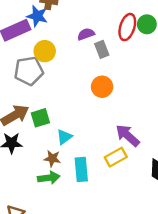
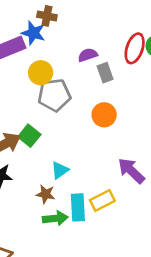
gray pentagon: (29, 71) -> (54, 95), moved
green square: (40, 118) -> (29, 136), moved, turned -36
yellow rectangle: (116, 157) -> (102, 200), moved
green arrow: (49, 178) -> (55, 218), moved

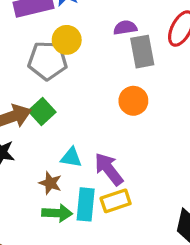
gray rectangle: (105, 73) -> (142, 52), size x1.4
gray pentagon: (54, 95) -> (48, 61), moved
cyan triangle: (60, 170) -> (71, 158), turned 36
purple arrow: (131, 171) -> (109, 169), moved

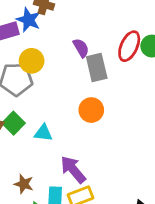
purple semicircle: (125, 28) -> (81, 48), turned 72
cyan triangle: (71, 158) -> (43, 133), moved

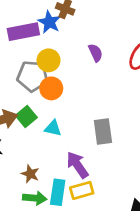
gray rectangle: (97, 68) -> (103, 131), moved
orange circle: (91, 110) -> (51, 88), moved

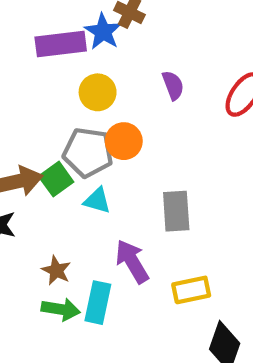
gray pentagon: (33, 76) -> (88, 152), moved
orange circle: (51, 88) -> (124, 141), moved
yellow rectangle: (82, 190) -> (191, 290), moved

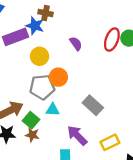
green square: (56, 179) -> (31, 120), moved
gray rectangle: (176, 211) -> (93, 105), turned -30
brown star: (56, 270) -> (32, 135), moved

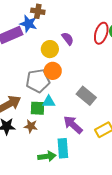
yellow circle: (40, 56) -> (50, 49), moved
green square: (31, 120) -> (37, 108), moved, turned -35

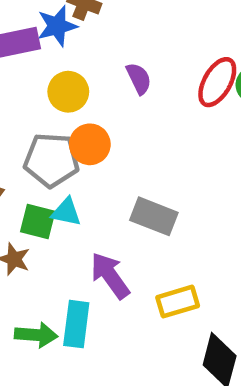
blue star: (28, 24) -> (57, 26), turned 30
yellow circle: (50, 49) -> (68, 92), moved
gray rectangle: (86, 96) -> (154, 216), turned -30

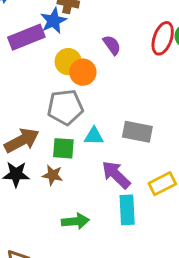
orange circle: (90, 144) -> (83, 72), moved
cyan triangle: (66, 212) -> (94, 136), moved
cyan rectangle: (76, 324) -> (127, 210), moved

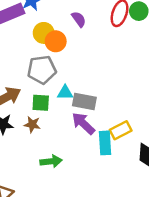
gray rectangle: (137, 132) -> (84, 101), moved
cyan rectangle: (127, 210) -> (105, 143), moved

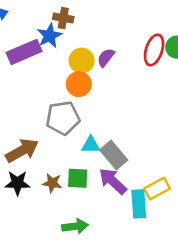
purple semicircle: (79, 19) -> (106, 58), turned -105
yellow circle: (44, 33) -> (82, 61), moved
gray rectangle: (84, 101) -> (114, 155), turned 40
green square: (41, 103) -> (78, 178), moved

